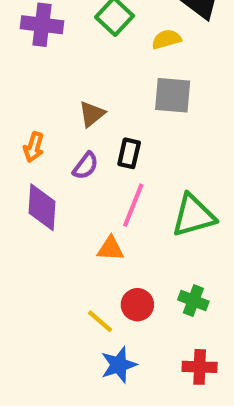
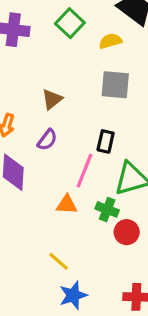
black rectangle: (129, 153) -> (106, 141), moved
green cross: (193, 301) -> (107, 209), moved
red circle: (137, 305) -> (127, 232), moved

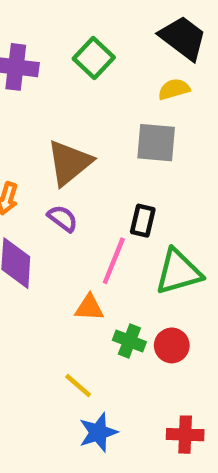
yellow semicircle: (110, 41) -> (174, 89), moved
brown triangle: (52, 99) -> (69, 163), size x1.6
purple semicircle: (47, 140) -> (63, 218), turned -90
green cross: (107, 209) -> (129, 341), moved

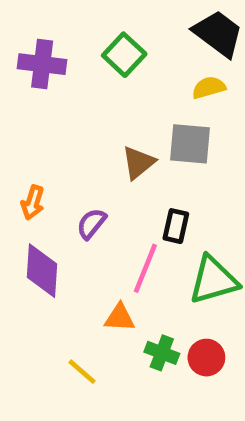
brown triangle: (69, 163) -> (138, 163), moved, size x0.7
purple semicircle: (63, 218) -> (91, 224), turned -88
yellow line: (78, 386) -> (82, 372), moved

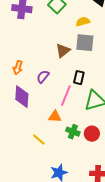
yellow semicircle: (209, 88) -> (83, 22), moved

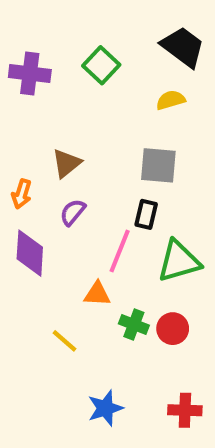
yellow semicircle: (83, 22) -> (171, 100), moved
gray square: (85, 43) -> (158, 165), moved
brown triangle: (63, 51) -> (67, 163), moved

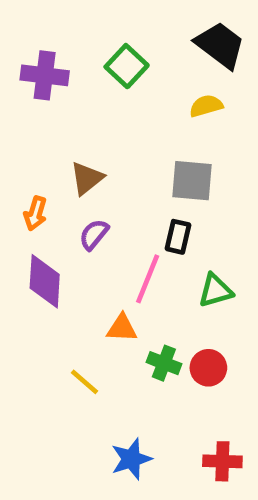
green triangle: (179, 261) -> (215, 291), size x0.7

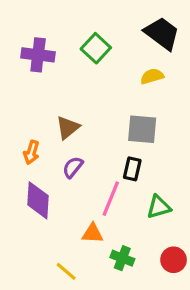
red circle: (208, 368) -> (174, 260), moved

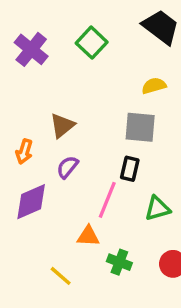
purple cross: (38, 55) -> (31, 49), turned 32
yellow semicircle: (152, 76) -> (154, 86), moved
purple diamond: (38, 200) -> (31, 202), turned 63

